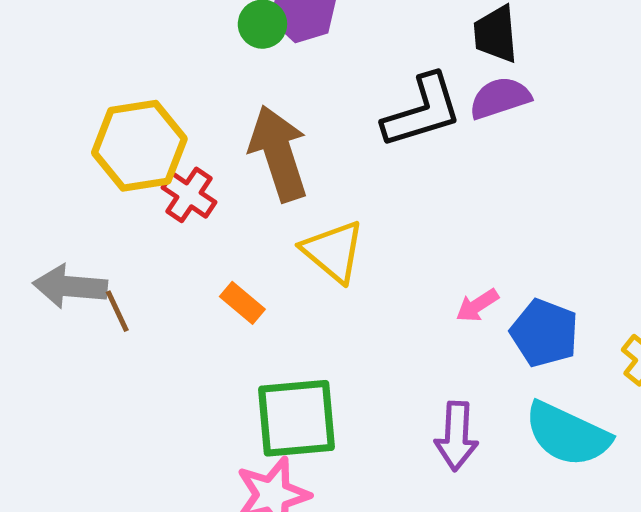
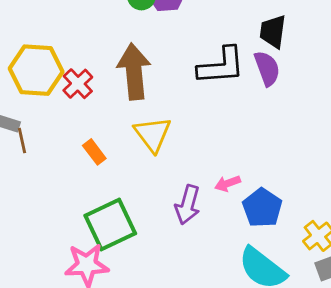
purple semicircle: (500, 98) -> (267, 68), turned 75
yellow hexagon: (139, 146) -> (36, 70), moved
green square: (296, 418) -> (110, 224), turned -33
purple arrow: (456, 436) -> (188, 205), moved

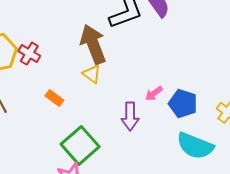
brown arrow: (134, 72) -> (93, 44), moved
yellow triangle: (153, 134) -> (92, 74), size x0.7

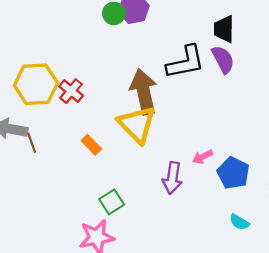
yellow triangle: (92, 74) -> (137, 124), size x1.8
green square: (80, 145) -> (112, 202), size x0.6
cyan semicircle: (195, 146) -> (239, 222), size x0.5

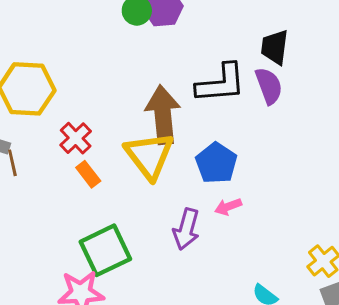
red cross: (71, 91) -> (76, 138), moved
blue pentagon: (233, 173) -> (216, 163), moved
green square: (112, 202) -> (105, 250), size x1.6

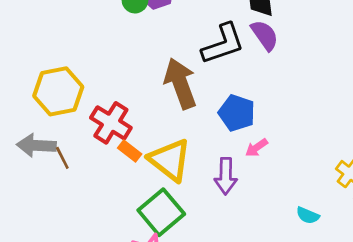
red cross: (76, 138) -> (111, 123), size x1.4
yellow triangle: (149, 155) -> (170, 160), moved

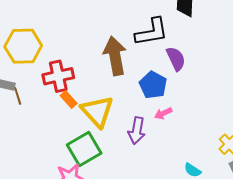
purple semicircle: (265, 35) -> (176, 59), moved
red cross: (111, 123) -> (58, 76), turned 36

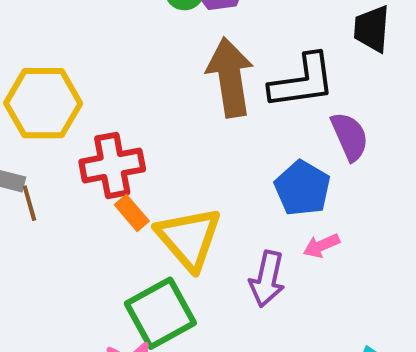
brown arrow: (115, 56) -> (230, 77), moved

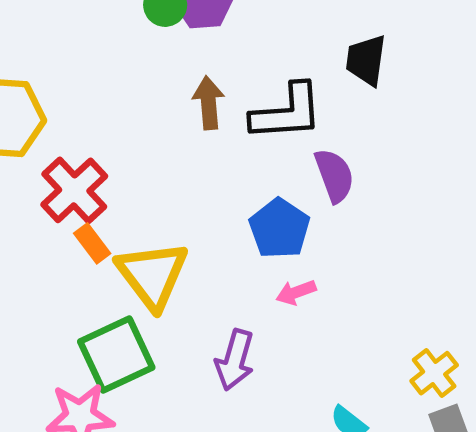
brown arrow: (230, 77) -> (208, 103), size x0.6
red cross: (112, 165) -> (74, 190), turned -36
purple arrow: (267, 279) -> (235, 360), moved

